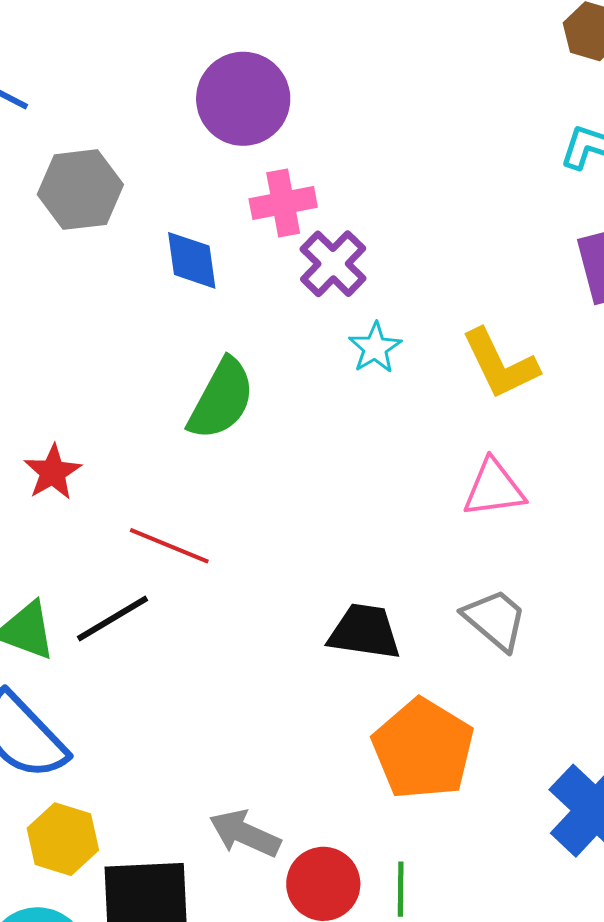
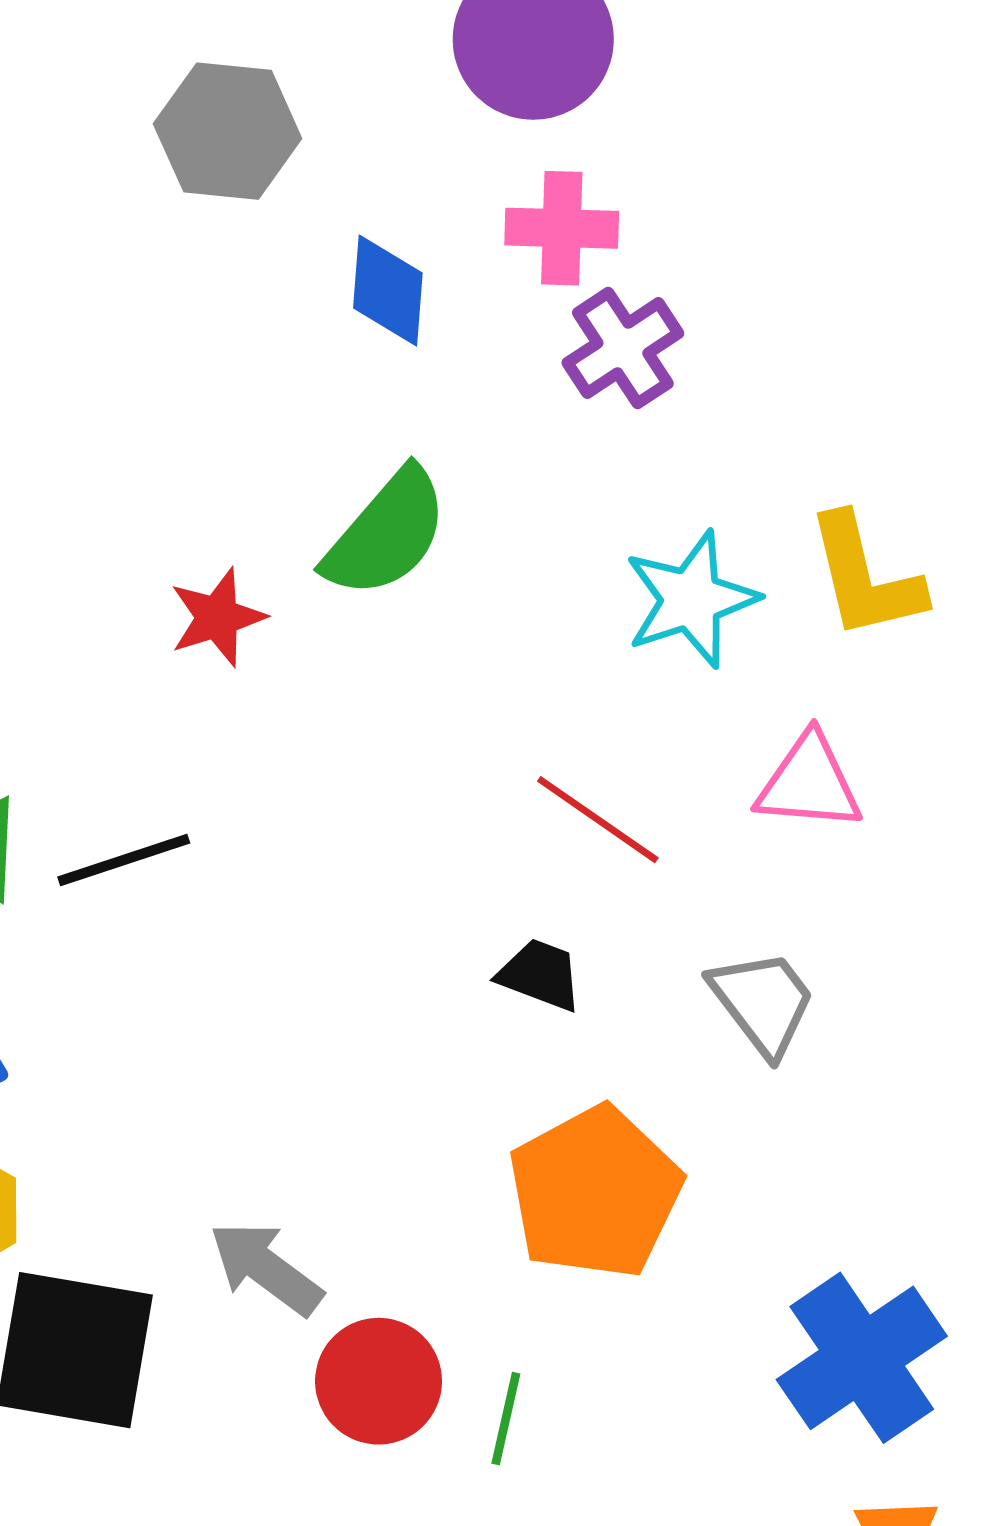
cyan star: (375, 348) -> (691, 599), moved, size x1.5
red star: (53, 472) -> (217, 617), moved
red line: (169, 546) -> (598, 820), moved
black trapezoid: (364, 632) -> (540, 975), size x0.7

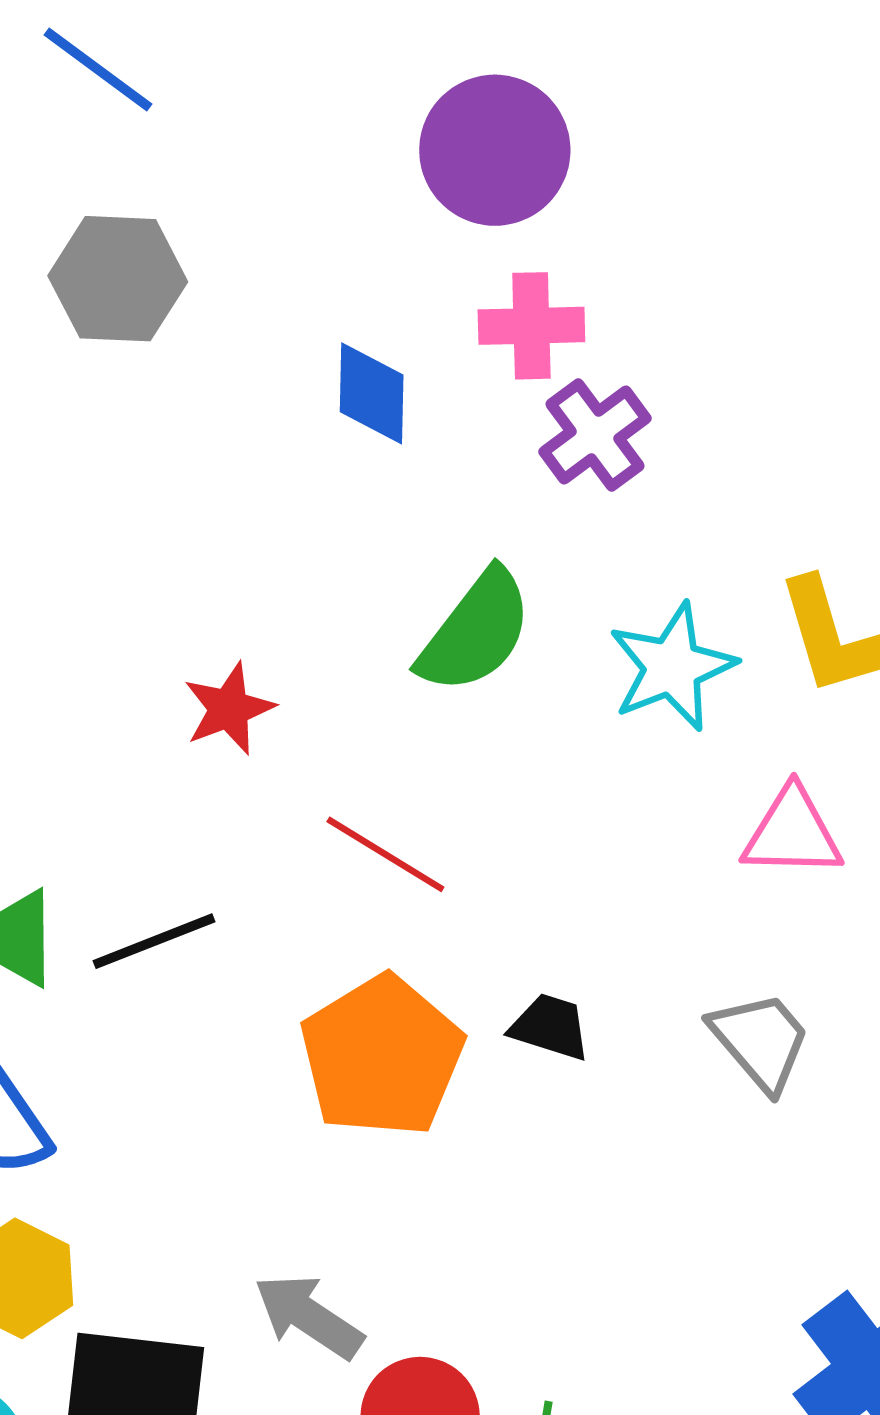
gray hexagon: (228, 131) -> (118, 279), moved
green semicircle: (386, 533) -> (476, 632), moved
red line: (598, 820) -> (385, 854), moved
orange pentagon: (595, 1192) -> (382, 1056), moved

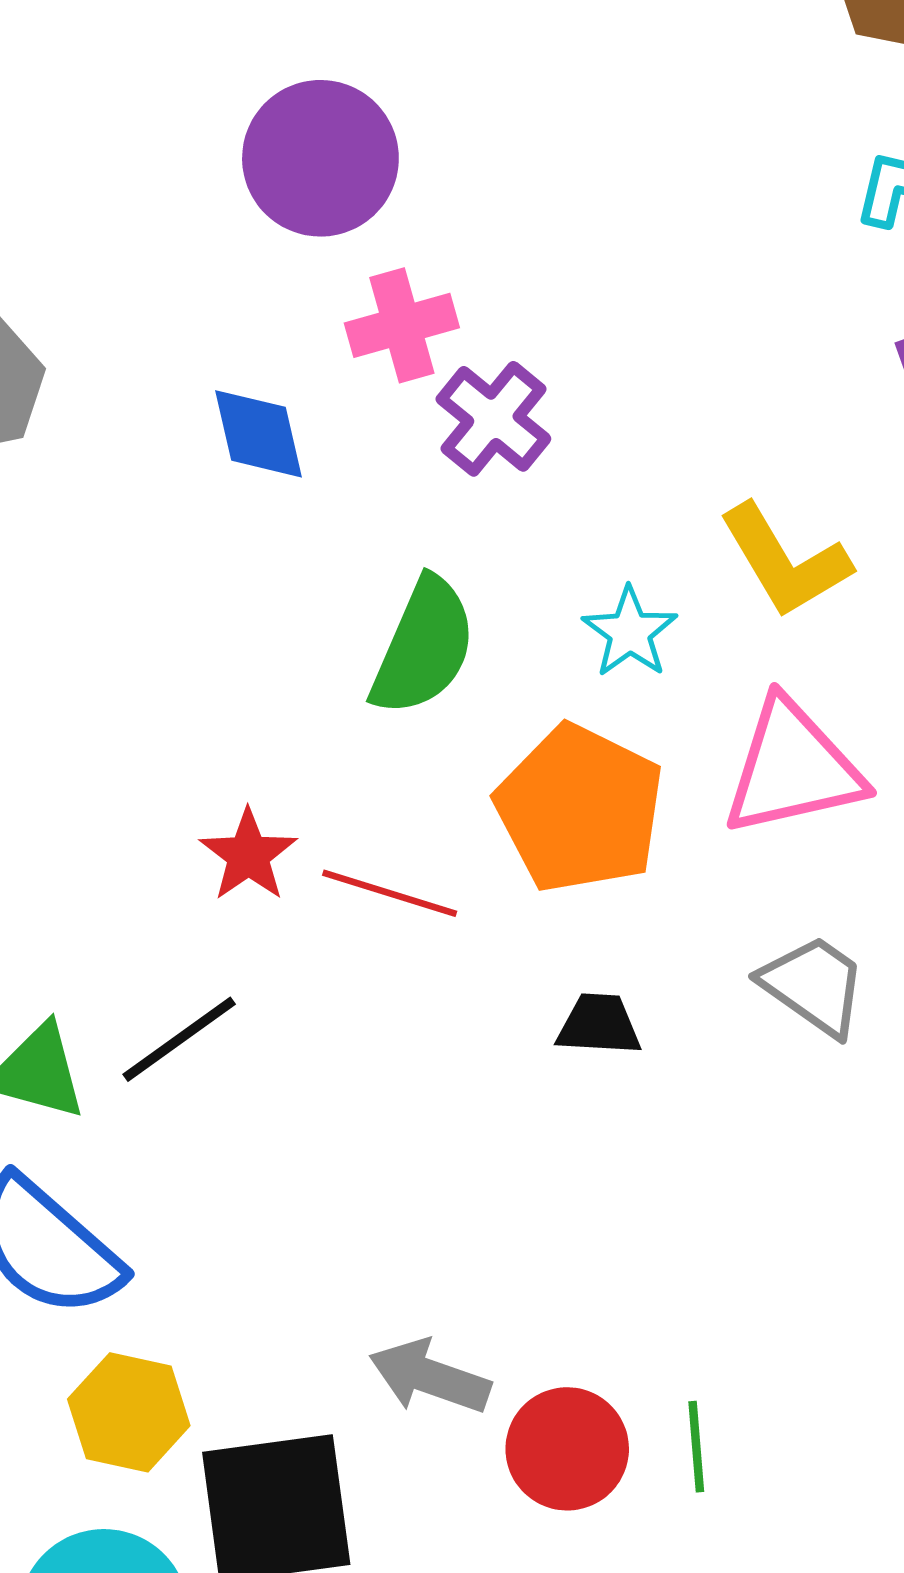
cyan star: (672, 667) -> (630, 632), size x0.7
red star: (229, 709) -> (248, 855), moved
pink triangle: (792, 833) -> (793, 768), size x1.4
orange pentagon: (382, 1056) -> (580, 809), moved

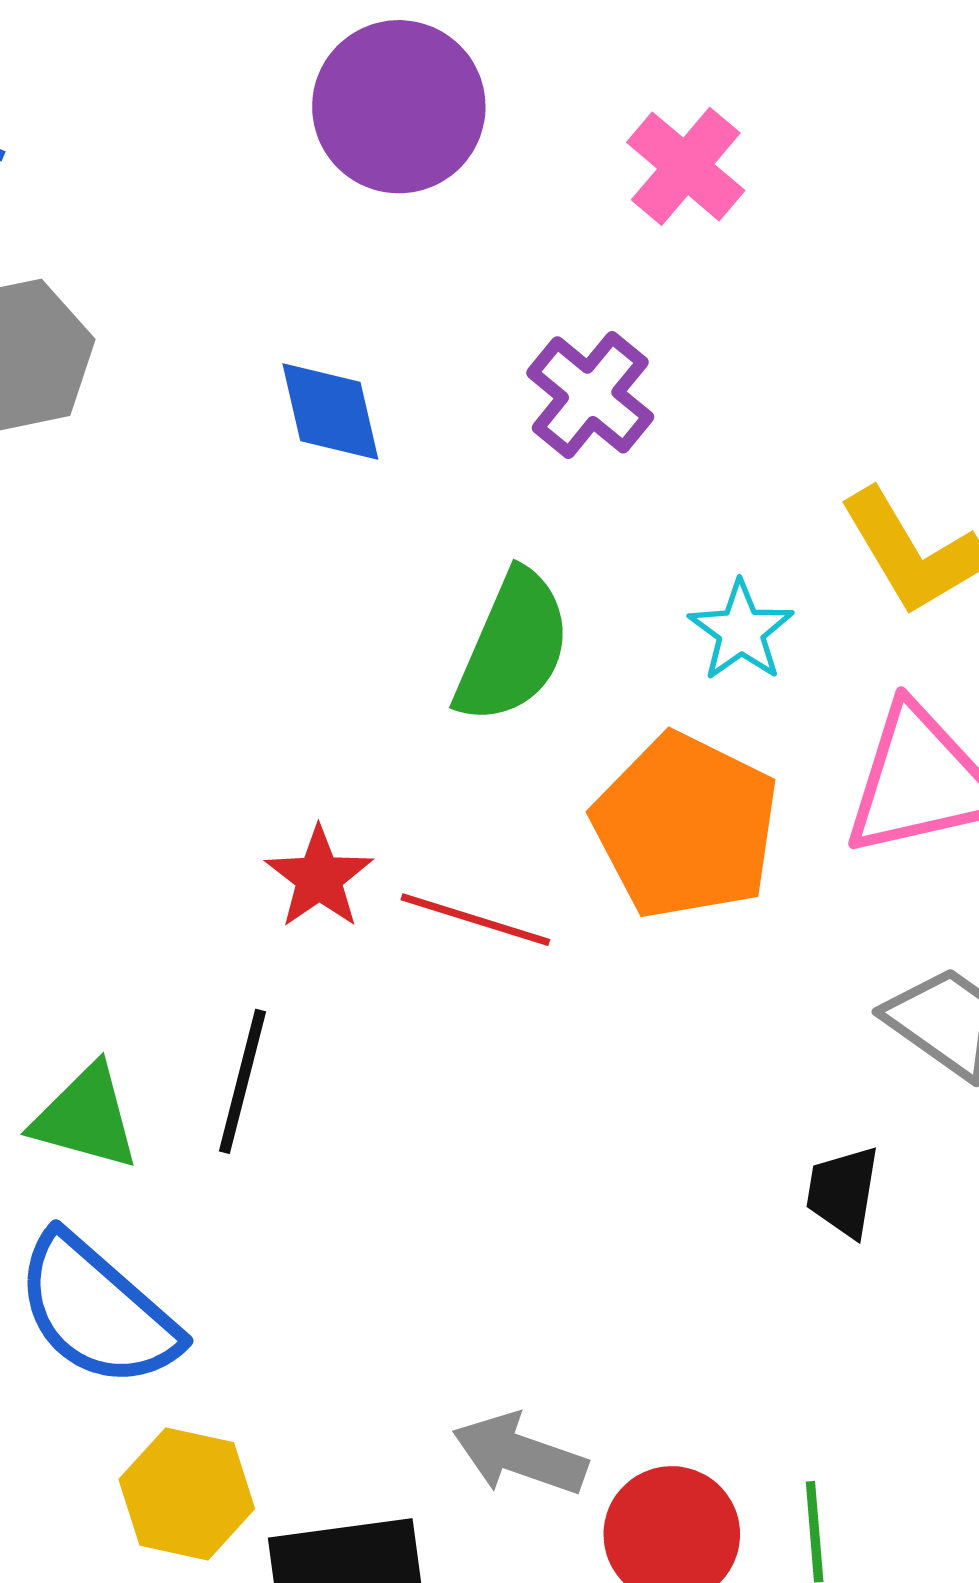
pink cross: (402, 325) -> (686, 166), moved, turned -34
black trapezoid: (599, 1025) -> (843, 1192), moved, turned -84
black line: (179, 1039) -> (243, 1081), turned -40

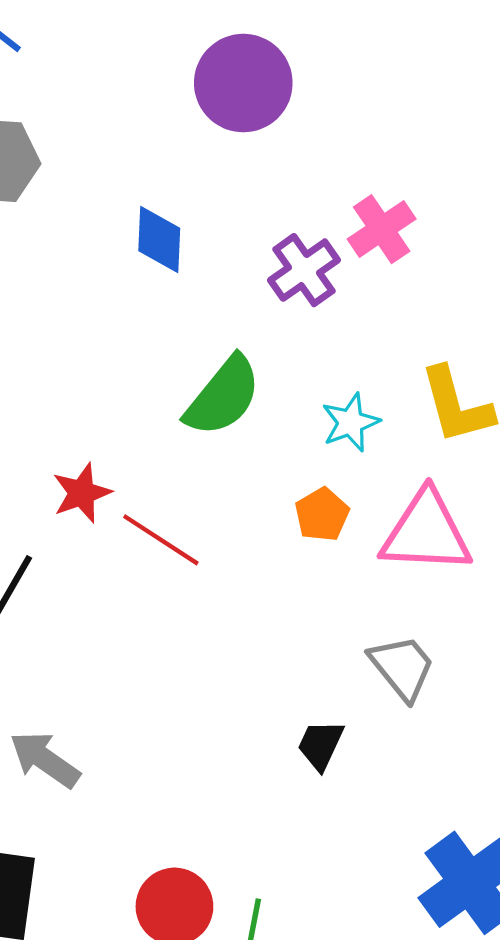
pink cross: (686, 166) -> (382, 229), moved
orange pentagon: (686, 826) -> (322, 515), moved, size x0.5
gray arrow: (520, 1455) -> (45, 759), moved

